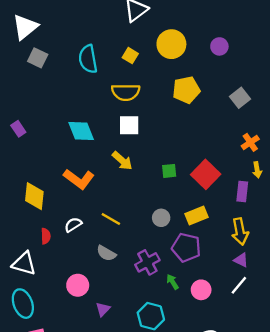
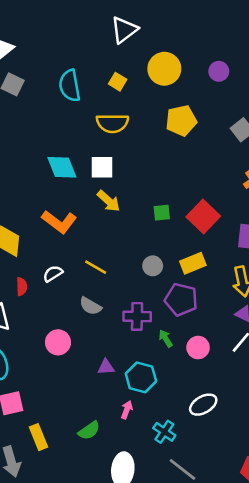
white square: (129, 125) -> (102, 167), moved
purple cross: (147, 262) -> (137, 316), turned 30
purple triangle: (103, 309) -> (106, 367), moved, turned 42

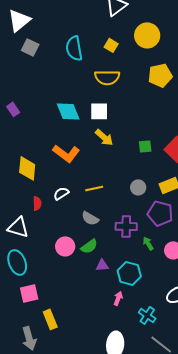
yellow line: (96, 267) -> (94, 188), turned -42
green semicircle: (89, 431) -> (89, 246), moved

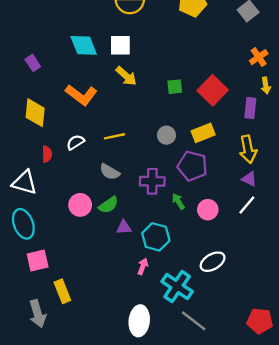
purple rectangle: (13, 109) -> (33, 63), moved
cyan cross: (147, 315) -> (177, 287), size x1.5

